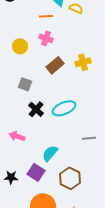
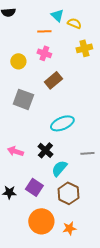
yellow cross: (83, 62) -> (84, 48), moved
gray square: (25, 84) -> (23, 99), size x1.5
black cross: (36, 109) -> (45, 150), moved
cyan semicircle: (50, 153) -> (59, 168), moved

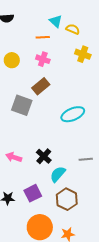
yellow cross: (84, 48) -> (83, 54), turned 35
yellow circle: (18, 61) -> (12, 60), moved
brown rectangle: (53, 80) -> (41, 86), moved
cyan ellipse: (62, 123) -> (73, 114), moved
purple square: (34, 187) -> (33, 193), turned 30

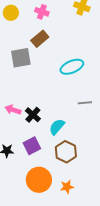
gray square: (22, 105) -> (21, 58), turned -30
black cross: (44, 156) -> (33, 115), moved
gray line: (86, 159) -> (85, 103), moved

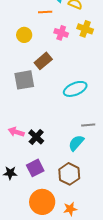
pink cross: (42, 12) -> (61, 33), moved
yellow circle: (11, 13) -> (24, 35), moved
cyan semicircle: (57, 127) -> (76, 143), moved

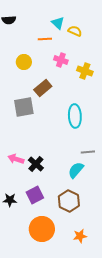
yellow cross: (85, 29) -> (85, 71), moved
cyan ellipse: (75, 89) -> (75, 116), turned -70
orange star: (70, 209) -> (80, 236), moved

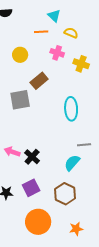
yellow semicircle: (75, 31) -> (71, 33), moved

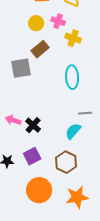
yellow circle: (20, 55) -> (36, 23), moved
yellow cross: (81, 64) -> (73, 38), moved
orange star: (76, 229) -> (77, 197), size x1.6

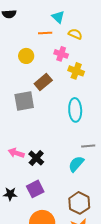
yellow circle: (36, 23) -> (26, 56), moved
brown hexagon: (66, 162) -> (79, 203), moved

